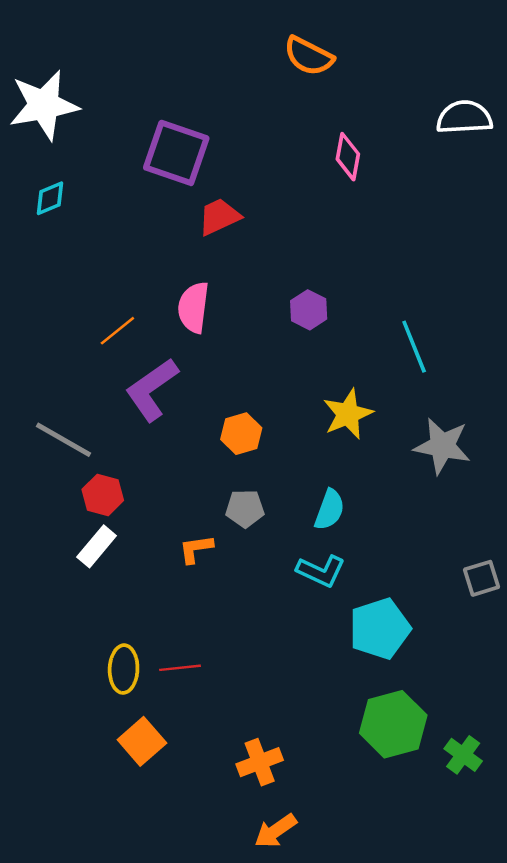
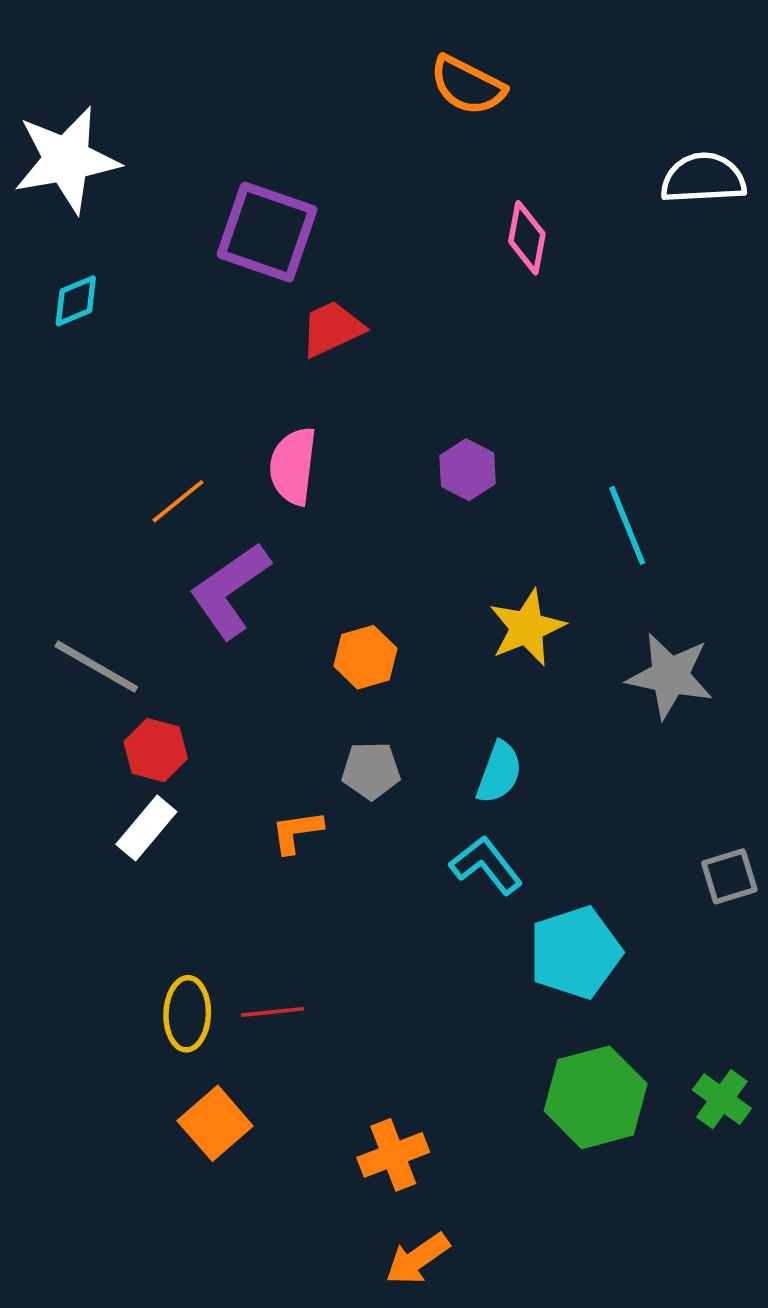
cyan L-shape: (321, 571) -> (486, 865), turned -153
green cross: (463, 755) -> (722, 1099), moved

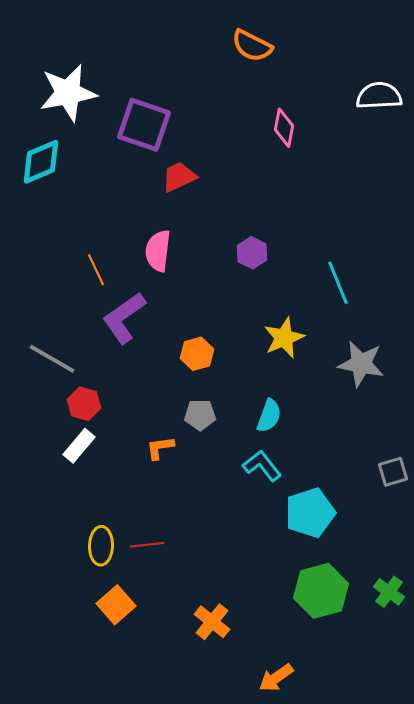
white star: (67, 160) -> (68, 93), moved
cyan diamond: (76, 301) -> (41, 162), size x1.6
orange line: (178, 501) -> (96, 270), turned -76
orange cross: (393, 1155) -> (212, 622), turned -30
orange arrow: (417, 1259) -> (276, 678), moved

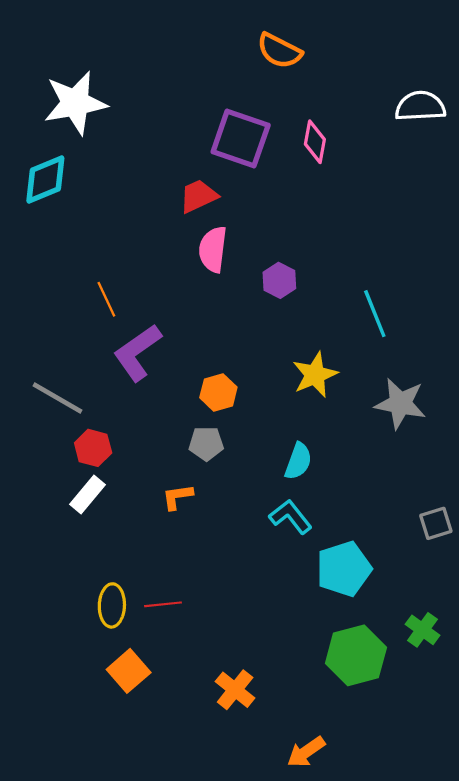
purple square: (144, 125) -> (241, 138), moved
pink semicircle: (158, 251) -> (213, 249), moved
gray pentagon: (200, 415) -> (206, 443), moved
green cross: (389, 592) -> (423, 630), moved

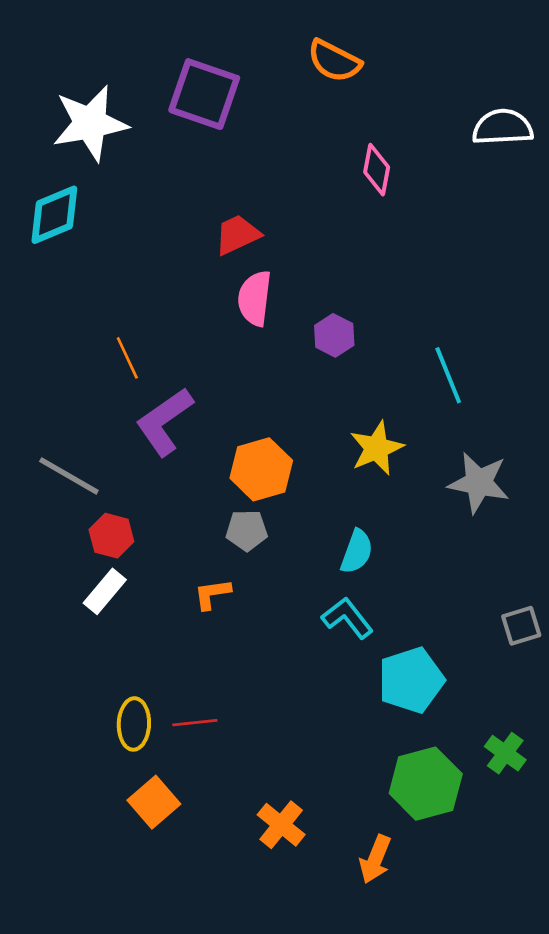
purple square: (241, 138) -> (204, 94), moved
orange hexagon: (218, 392) -> (261, 469), size x1.4
orange arrow: (306, 752) -> (375, 859), moved, turned -33

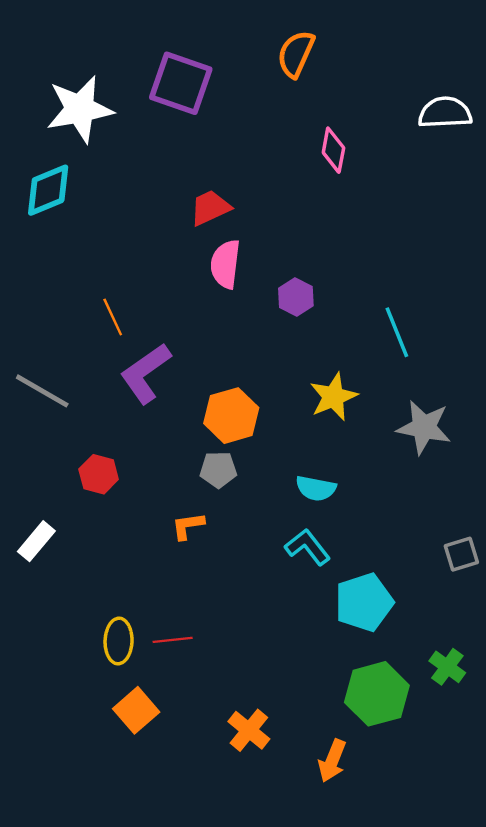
orange semicircle: (334, 61) -> (296, 54), turned 87
gray line: (69, 476) -> (42, 391), moved
cyan semicircle: (357, 552) -> (316, 488), turned 81
white rectangle: (105, 591) -> (36, 541), moved

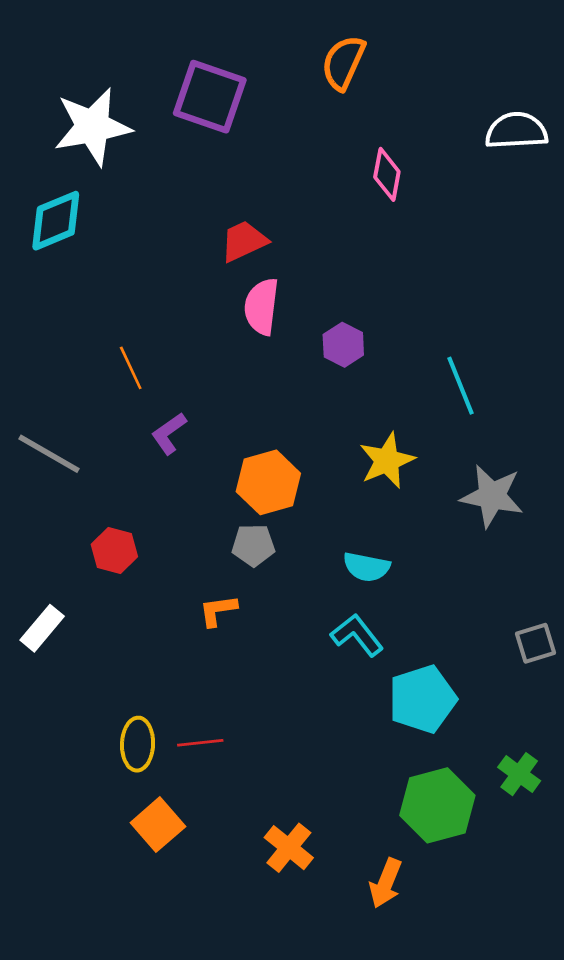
purple L-shape: (146, 373) -> (169, 433), size x0.6

